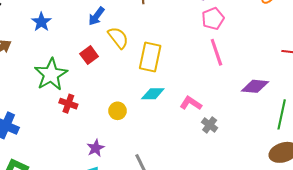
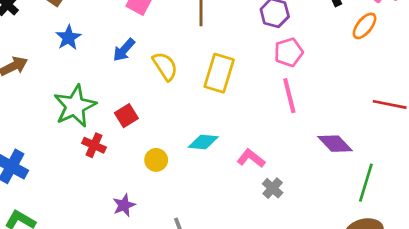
blue arrow: (96, 16) -> (124, 50), moved
red square: (89, 55) -> (126, 116), moved
yellow rectangle: (150, 57) -> (219, 73), moved
purple diamond: (255, 86) -> (335, 144), turned 36

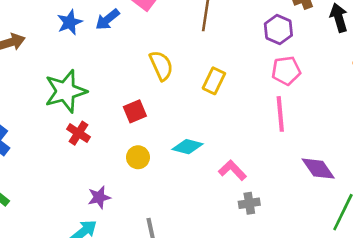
blue arrow: (124, 50) -> (107, 19), moved
yellow rectangle: (219, 73) -> (214, 81), size x0.7
red square: (126, 116) -> (135, 111), moved
gray cross: (273, 188) -> (249, 203), turned 30

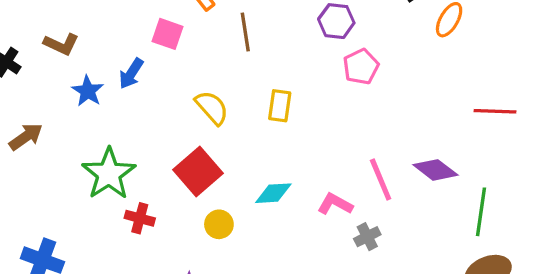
red square: (135, 111) -> (198, 171), size x1.6
pink line: (280, 114) -> (381, 179), moved

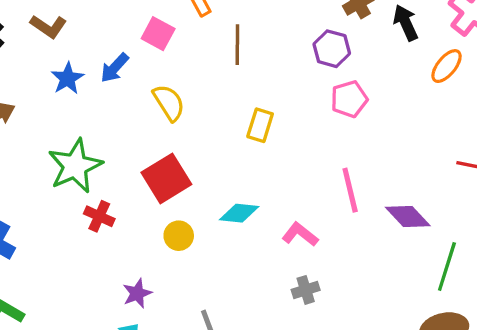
yellow semicircle: (212, 108) -> (169, 103), moved
pink line: (381, 179) -> (350, 190), moved
gray cross: (367, 237) -> (306, 290), moved

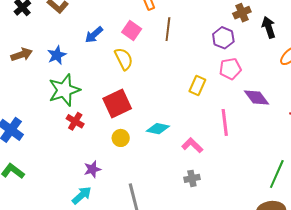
pink square: (158, 34) -> (132, 31), moved
blue star: (68, 78) -> (57, 55), moved
yellow rectangle: (260, 125) -> (197, 85), moved
purple diamond: (408, 216) -> (256, 97), moved

